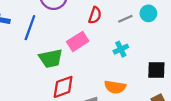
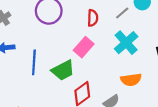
blue line: (30, 28) -> (34, 62), moved
cyan cross: (121, 49) -> (126, 43), size x1.6

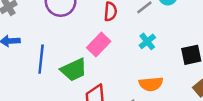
cyan cross: (126, 43) -> (147, 41), size x0.6

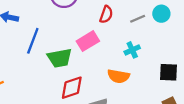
orange semicircle: (151, 84) -> (118, 76), moved

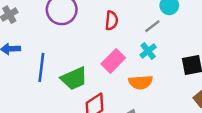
gray line: (138, 19) -> (152, 26), moved
pink rectangle: (88, 41) -> (113, 61), moved

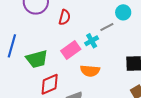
red semicircle: (112, 21) -> (65, 17), moved
cyan cross: (148, 51) -> (92, 41), moved

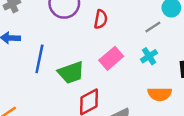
cyan cross: (92, 41) -> (149, 56), moved
orange semicircle: (90, 71) -> (160, 94), moved

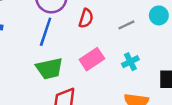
gray line: (153, 27) -> (126, 25), moved
blue line: (39, 59) -> (46, 32), moved

